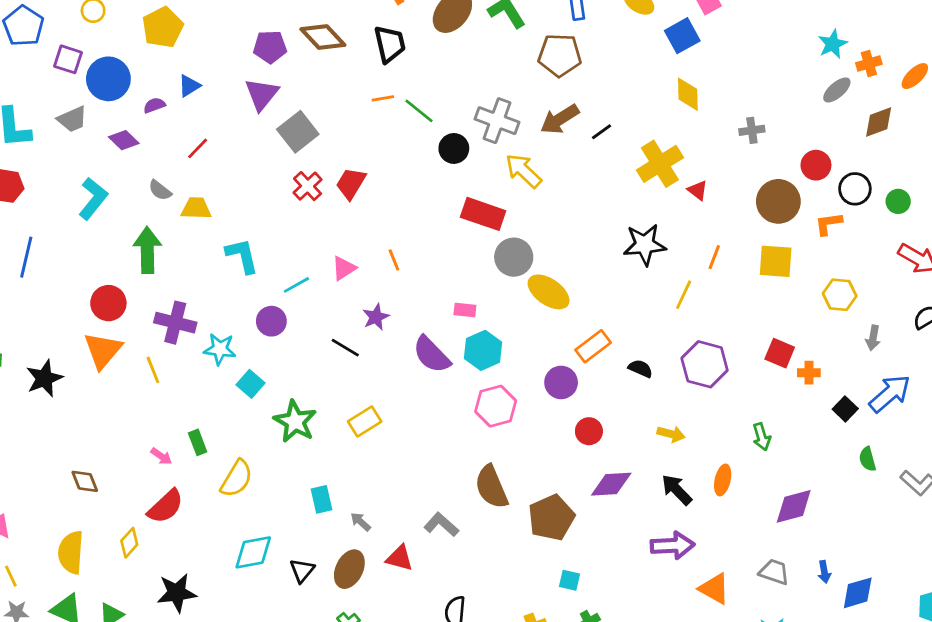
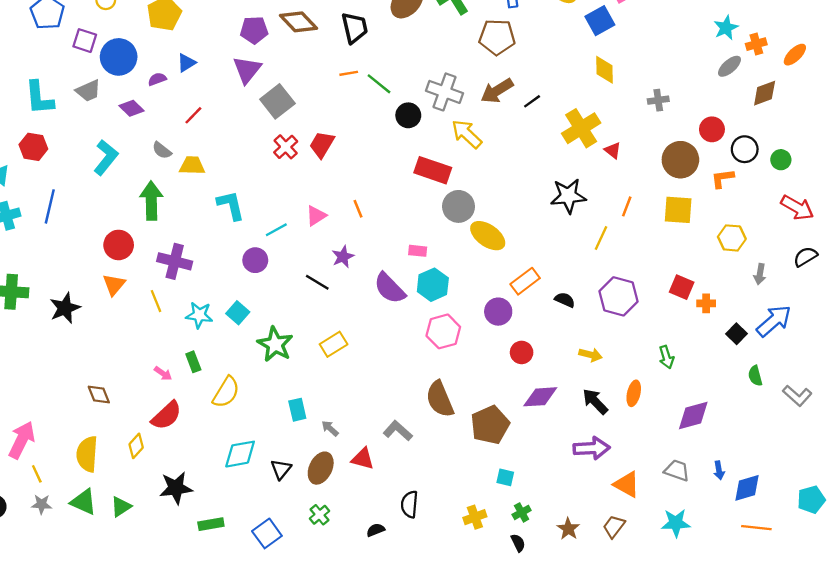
cyan star: (220, 349) -> (199, 315), moved
orange triangle: (103, 350) -> (114, 285), size x0.7

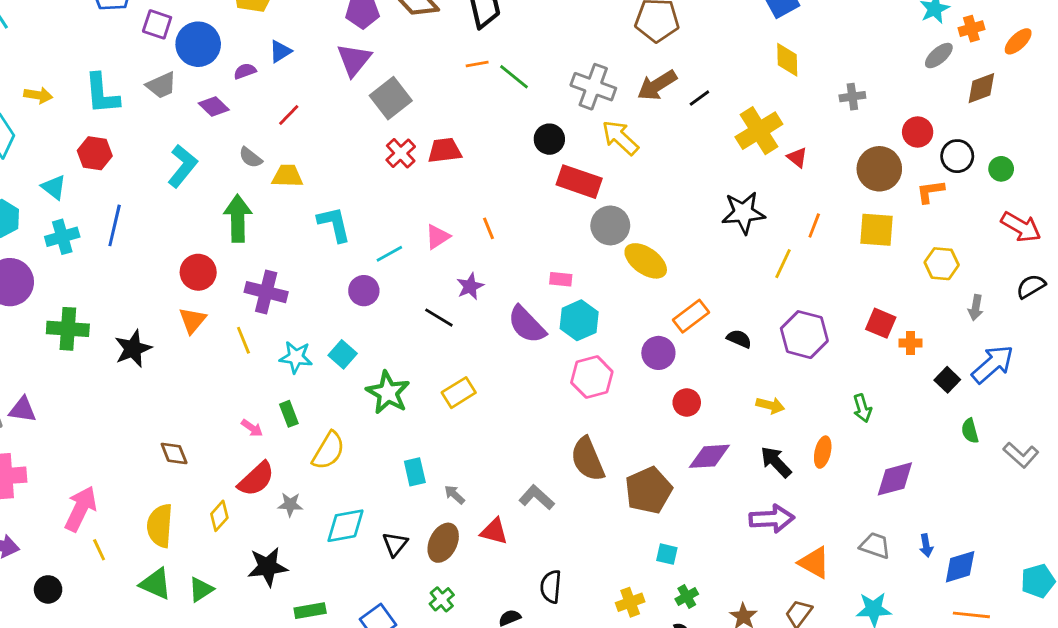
black circle: (408, 115) -> (549, 139), moved
red trapezoid: (322, 145) -> (445, 150), turned 52
gray star: (42, 504) -> (290, 504), moved

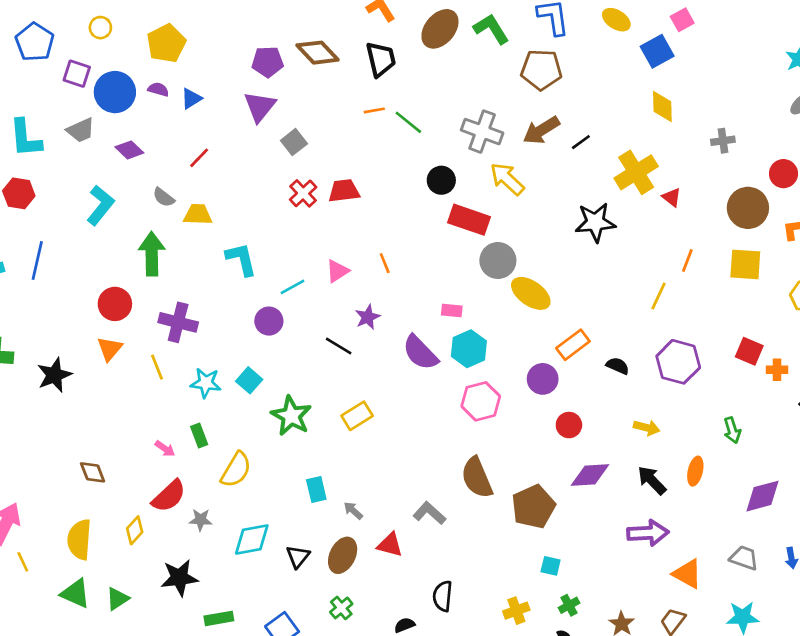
purple semicircle: (245, 71) -> (158, 89), moved, turned 36
gray square: (391, 98) -> (294, 142), size x0.7
black star: (743, 213) -> (595, 222), moved

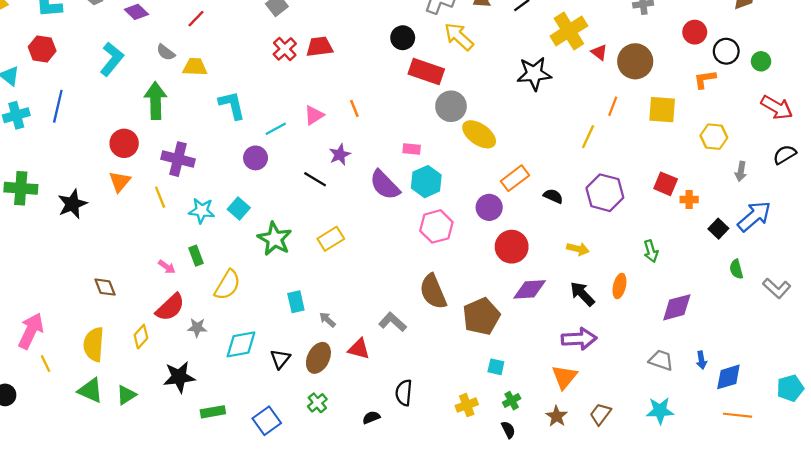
brown circle: (748, 208) -> (635, 61), moved
red circle: (569, 425) -> (512, 247), size x1.5
orange triangle: (687, 574) -> (564, 377), moved, turned 40

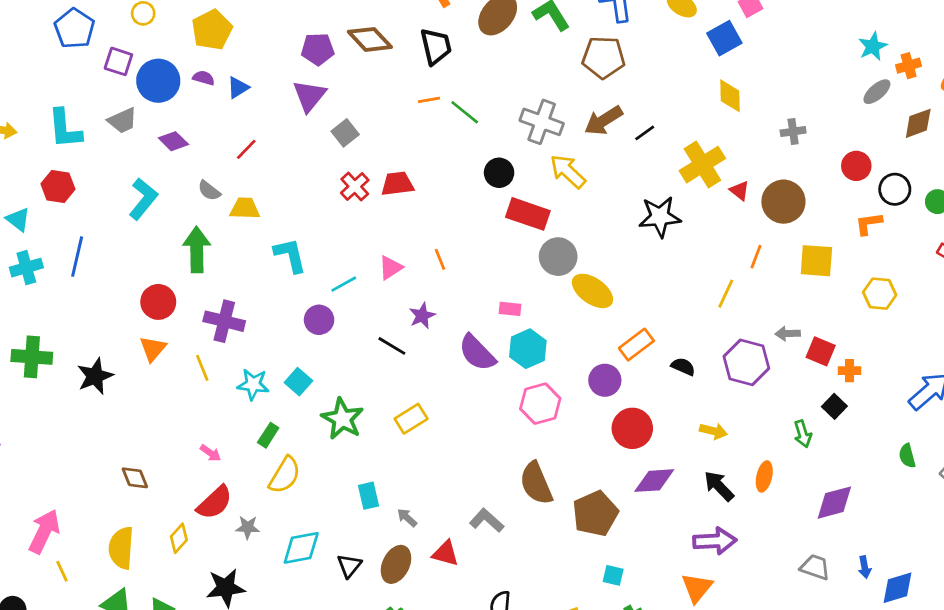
gray arrow: (741, 171) -> (788, 334), moved, turned 78
black square: (718, 229) -> (834, 406), moved
green rectangle: (196, 256) -> (268, 435), moved, turned 54

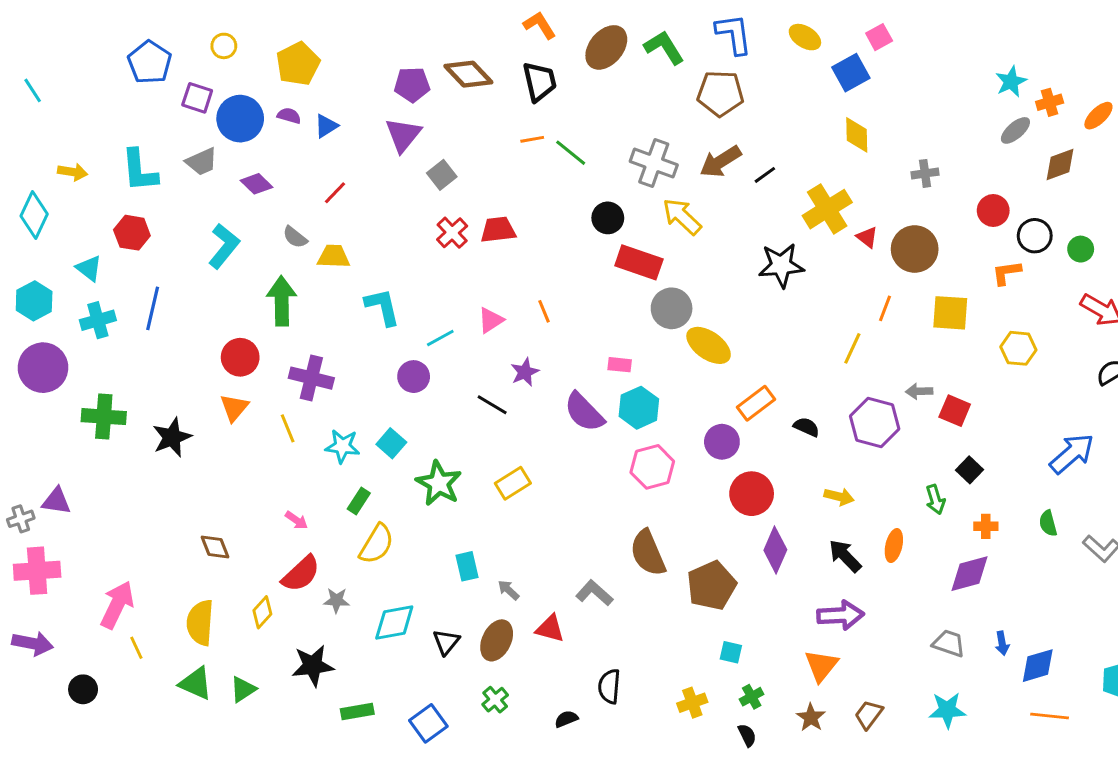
orange cross: (849, 371) -> (986, 526), moved
purple diamond: (654, 481) -> (775, 550), turned -63

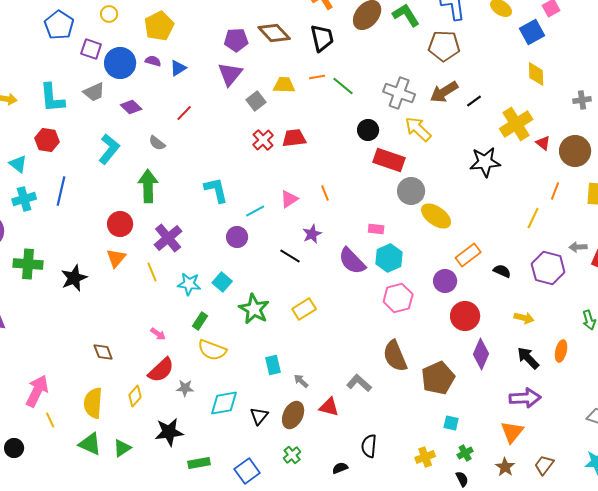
yellow trapezoid: (334, 256) -> (284, 85), moved
purple cross: (311, 378) -> (168, 238), turned 36
yellow semicircle: (377, 544) -> (212, 350), turned 80

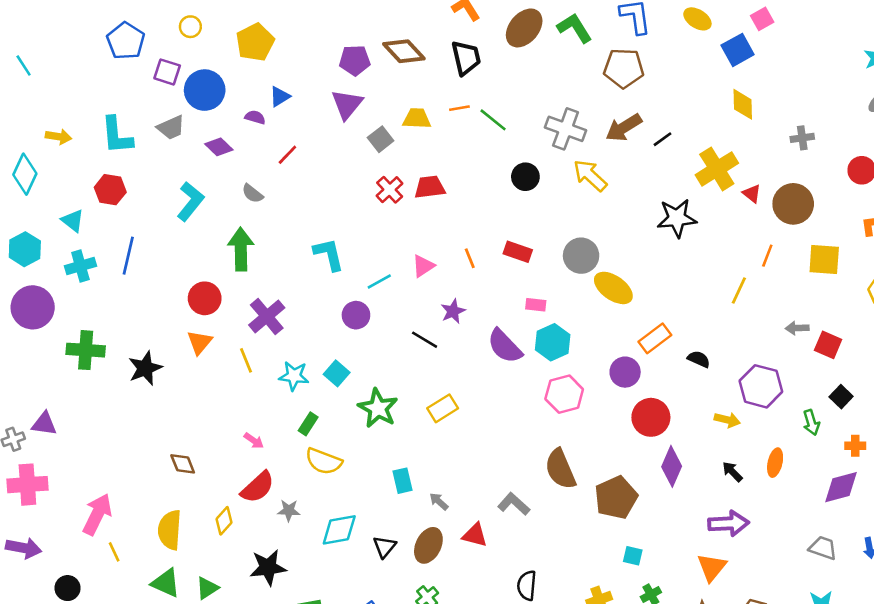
purple semicircle: (153, 61) -> (255, 117), moved
red rectangle: (389, 160) -> (518, 252), moved, size x0.7
purple hexagon: (548, 268) -> (761, 386), moved
black arrow: (528, 358) -> (732, 472), size x0.7

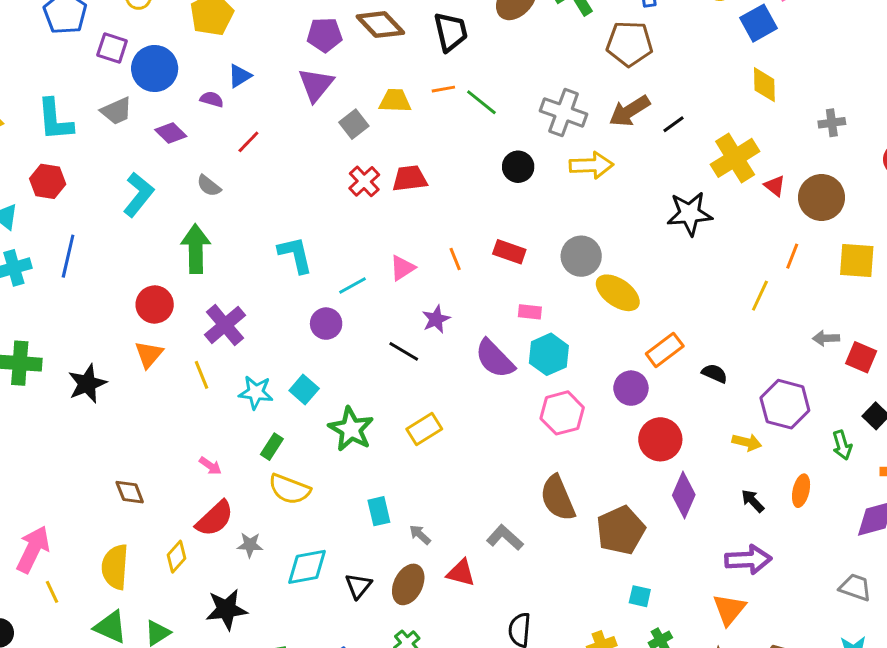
yellow arrow: (590, 175) -> (591, 165), turned 135

